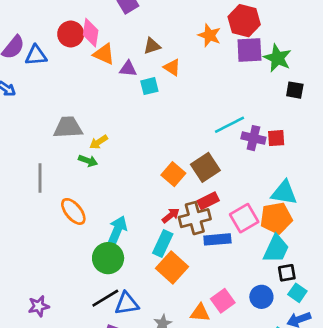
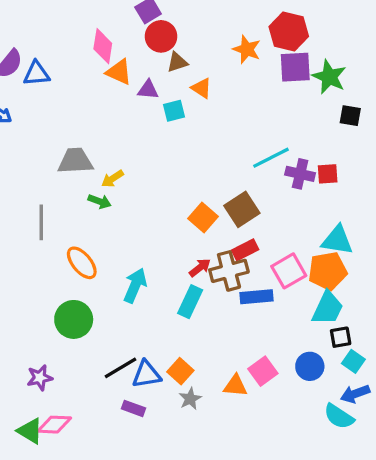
red circle: (71, 34) -> (161, 36), moved
green circle: (108, 258) -> (74, 319), moved
orange square: (172, 267) -> (180, 371), moved, size x0.7

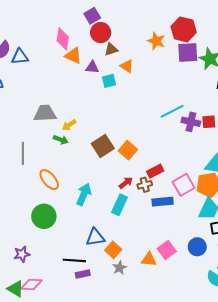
brown square: (242, 209) -> (103, 146), moved
brown cross: (229, 271) -> (145, 185), size x0.6
black line: (121, 368) -> (74, 260), moved, turned 35
blue triangle: (146, 374) -> (95, 237), moved
purple rectangle: (134, 408) -> (83, 274), turned -32

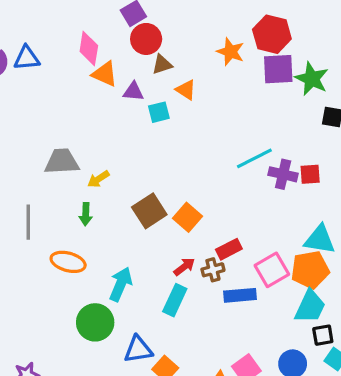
blue triangle: (20, 57) -> (27, 58), moved
green arrow: (61, 140) -> (86, 214), moved, turned 72
orange ellipse: (49, 180) -> (68, 262), turned -35
green circle: (44, 216) -> (95, 322), moved

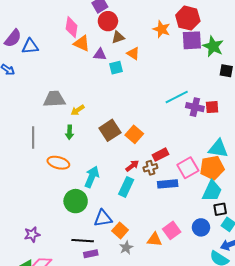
blue triangle: (27, 58) -> (30, 46), moved

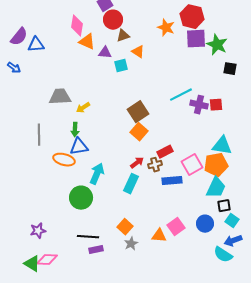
brown square: (110, 130) -> (138, 112), moved
blue triangle: (103, 218) -> (79, 147), moved

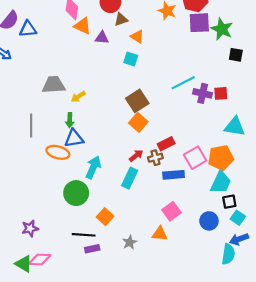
cyan square: (121, 66) -> (131, 59), moved, turned 32
cyan triangle: (222, 146) -> (235, 127), moved
orange square: (125, 227) -> (105, 217), moved
pink square: (176, 227) -> (171, 211), moved
cyan semicircle: (223, 255) -> (228, 254), turned -114

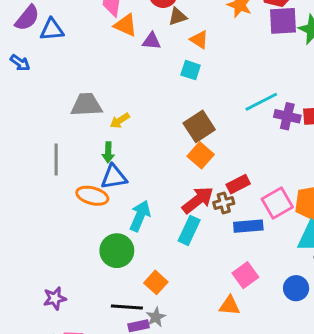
red arrow: (136, 156) -> (198, 200), size x1.6
gray star: (130, 242) -> (156, 317), moved

